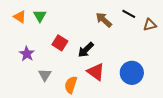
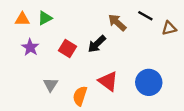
green triangle: (40, 16) -> (45, 18), turned 32
orange triangle: (20, 17) -> (22, 19), turned -32
black arrow: (86, 50) -> (97, 44), moved
purple star: (27, 54) -> (30, 47), moved

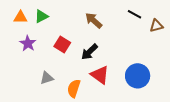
brown arrow: (117, 23) -> (94, 20), moved
black arrow: (97, 44) -> (89, 52), moved
gray triangle: (51, 85) -> (47, 78), turned 40

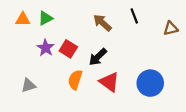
black line: (134, 14) -> (134, 16), moved, turned 40
purple star: (28, 43) -> (46, 48), moved
gray triangle: (47, 78) -> (28, 85), moved
orange semicircle: (74, 88) -> (75, 80), moved

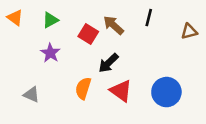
black line: (134, 16) -> (149, 18), turned 35
orange triangle: (23, 19) -> (15, 18), moved, turned 35
red square: (68, 49) -> (88, 34), moved
gray triangle: (28, 85) -> (31, 95), turned 42

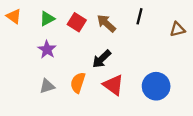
red square: (88, 34) -> (77, 22), moved
gray triangle: (31, 95) -> (47, 86), moved, turned -42

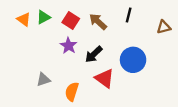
orange triangle: (14, 16) -> (24, 19), moved
purple star: (47, 49) -> (69, 46), moved
orange semicircle: (78, 83) -> (72, 92), moved
blue circle: (156, 86) -> (133, 60), moved

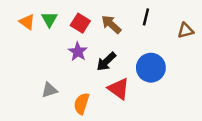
green triangle: (43, 17) -> (49, 19), turned -32

